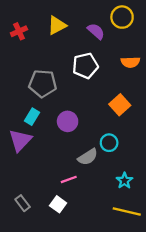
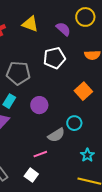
yellow triangle: (57, 25) -> (30, 24), turned 48

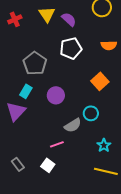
yellow triangle: (30, 24) -> (47, 14), turned 36
purple semicircle: (63, 29) -> (69, 19), moved
gray pentagon: (18, 73) -> (35, 63), turned 30

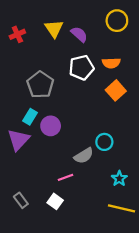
orange semicircle: (109, 45) -> (111, 63), moved
orange square: (100, 81) -> (116, 90), moved
purple circle: (56, 95) -> (51, 126), moved

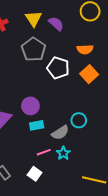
white pentagon: (81, 68) -> (58, 68), moved, turned 30
gray pentagon: (40, 85) -> (34, 49), moved
cyan rectangle: (30, 117) -> (37, 125), moved, turned 48
cyan star: (119, 179) -> (63, 153), moved

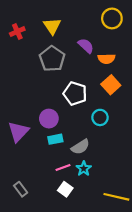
purple semicircle: (56, 24) -> (86, 46), moved
white pentagon: (58, 68) -> (75, 94), moved
cyan circle: (79, 120) -> (100, 117), moved
white square: (35, 174) -> (65, 189), moved

